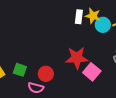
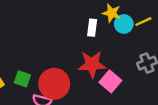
white rectangle: (79, 17) -> (92, 28), moved
red circle: (46, 74) -> (54, 84), size x1.6

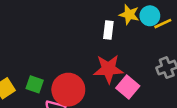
cyan circle: (124, 24) -> (150, 16), moved

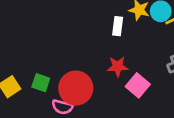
red star: (108, 69) -> (118, 67), size x0.7

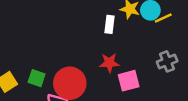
pink square: (138, 85) -> (129, 81), turned 35

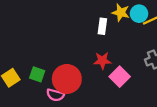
pink square: (129, 81) -> (120, 77), turned -30

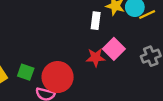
pink square: (120, 77) -> (114, 49), moved

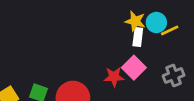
white rectangle: (96, 21) -> (138, 37), moved

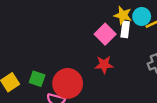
pink square: (134, 68) -> (105, 34), moved

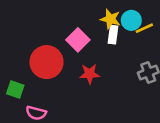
pink square: (105, 34) -> (78, 40), moved
red circle: (68, 83) -> (47, 62), moved

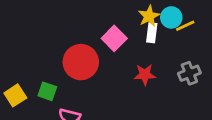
yellow star: (110, 19) -> (149, 16), turned 30
red star: (90, 74) -> (145, 75), moved

